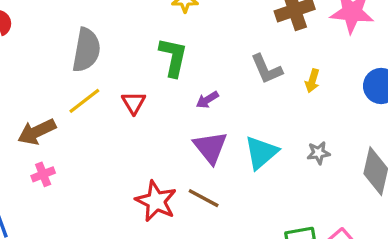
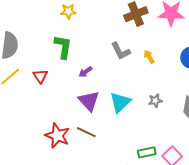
yellow arrow: (312, 81) -> (149, 57), turned 136

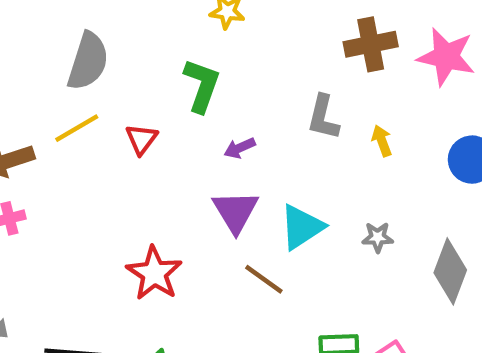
gray L-shape: (121, 51) -> (323, 117), turned 30
brown line: (86, 132) -> (264, 279), moved

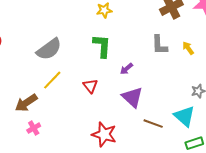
gray semicircle: (88, 61) -> (49, 49), turned 52
red triangle: (141, 139) -> (90, 86), moved
cyan triangle: (302, 227) -> (184, 116), moved, turned -30

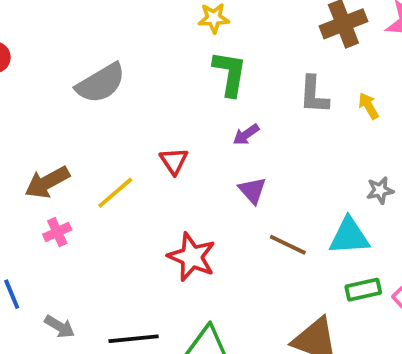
green L-shape: (102, 46) -> (230, 73), moved
yellow line: (52, 80) -> (115, 193), moved
purple triangle: (132, 97) -> (252, 190), size x0.7
cyan triangle: (184, 116) -> (349, 236), turned -50

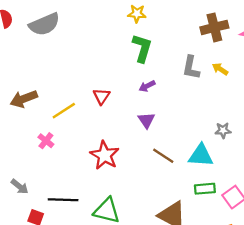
gray semicircle: (101, 83) -> (44, 24), moved
yellow arrow: (368, 106) -> (220, 69), moved, turned -35
pink cross: (57, 232) -> (46, 141), moved, turned -35

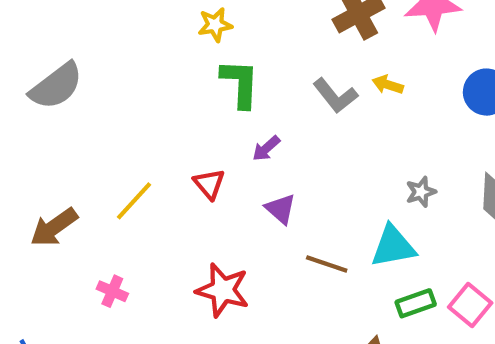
gray L-shape: (191, 68) -> (335, 96), turned -35
red triangle: (101, 96) -> (209, 184), moved
yellow line: (64, 111) -> (134, 201), moved

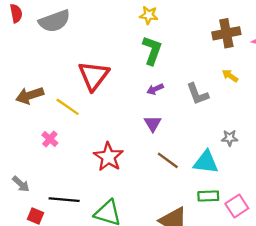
gray L-shape: (335, 96) -> (198, 94), moved
red triangle: (209, 184) -> (94, 76), moved, size x1.8
yellow line: (134, 201) -> (68, 107), moved, turned 65

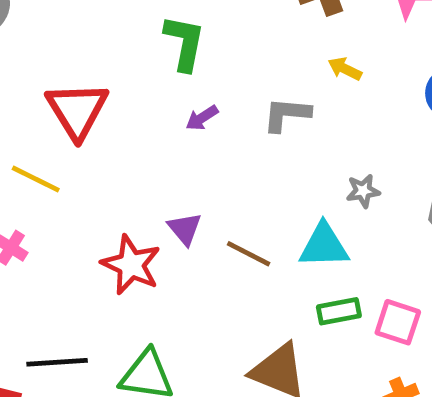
gray L-shape: (198, 94) -> (287, 114), turned 125
purple triangle: (153, 124) -> (185, 229), moved
pink square: (237, 206) -> (398, 322), turned -30

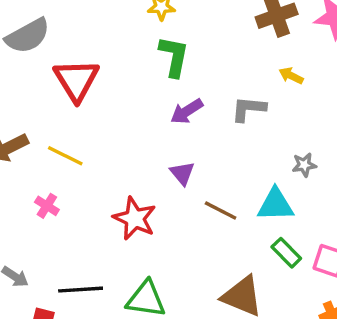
red triangle: (77, 110) -> (76, 80), moved
purple arrow: (202, 118) -> (187, 111), size x1.4
purple triangle: (185, 229) -> (182, 173), moved
green rectangle: (339, 311) -> (286, 253), turned 56

